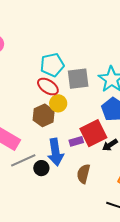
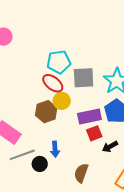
red square: (93, 133) -> (94, 133), size x0.6
purple rectangle: (76, 141) -> (89, 116), moved, size x1.6
blue arrow: (55, 152) -> (55, 149), size x0.6

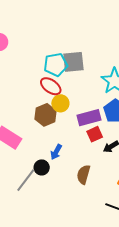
gray square: (84, 78) -> (73, 62), moved
blue arrow: (55, 149) -> (56, 152), turned 35
gray line: (22, 155) -> (26, 180), moved, turned -30

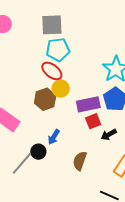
gray square: (73, 62) -> (52, 25), moved

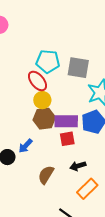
gray square: (52, 25) -> (78, 68), moved
brown hexagon: (45, 99) -> (44, 119), moved
black arrow: (109, 135) -> (78, 166), moved

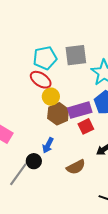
brown semicircle: (46, 175) -> (76, 167), turned -132

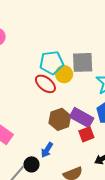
yellow circle: (51, 97) -> (64, 74), moved
purple rectangle: (80, 110) -> (82, 118), turned 40

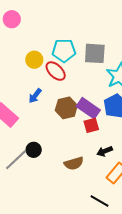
yellow circle: (64, 74) -> (34, 60), moved
blue arrow: (47, 150) -> (35, 96), moved

